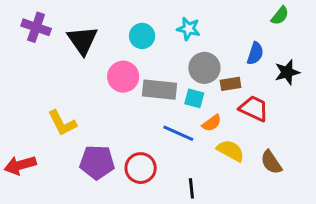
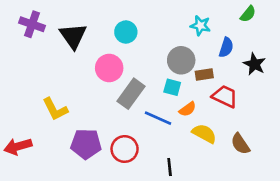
cyan star: (188, 29) -> (200, 26), moved
black star: (287, 72) -> (254, 64), turned -30
gray rectangle: (159, 90) -> (131, 94), moved, turned -60

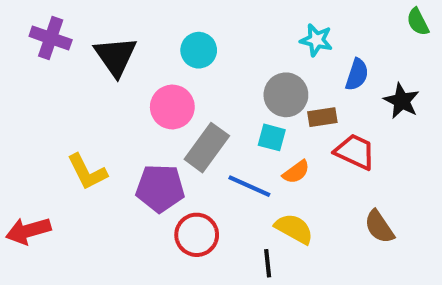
green semicircle: (248, 14) -> (418, 22), moved, turned 114
yellow semicircle: (204, 134) -> (294, 229), moved
purple pentagon: (86, 144) -> (160, 188), moved

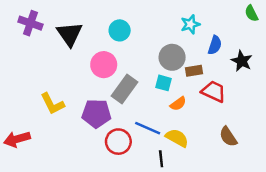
cyan star: (316, 40) -> (190, 24), turned -30
blue line: (249, 186) -> (148, 128), moved

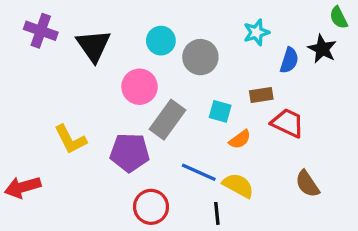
gray circle: (172, 57) -> (200, 57), moved
black star: (242, 61) -> (322, 49), moved
red circle: (118, 142) -> (151, 207), moved

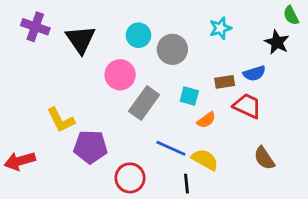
blue semicircle: (289, 60) -> (254, 73), moved, turned 55
purple pentagon: (130, 153) -> (90, 147), moved

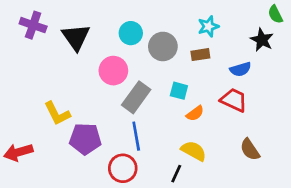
brown rectangle: (225, 82) -> (200, 55), moved
blue line: (171, 148) -> (136, 136), moved, turned 56
black line: (186, 184) -> (176, 174), turned 30

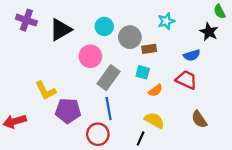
black triangle: (76, 37) -> (61, 30), turned 35
brown rectangle: (200, 55) -> (149, 49), moved

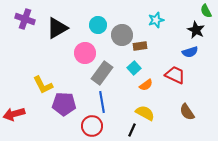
blue semicircle: (192, 55) -> (190, 52), moved
cyan square: (143, 72) -> (134, 68), turned 32

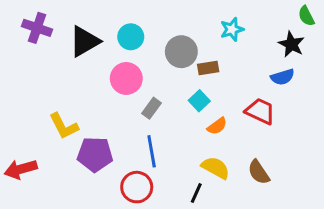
cyan circle: (98, 25) -> (131, 37), moved
gray rectangle: (102, 73) -> (152, 108), size x0.6
brown semicircle: (187, 112) -> (259, 172), moved

